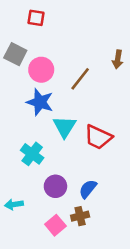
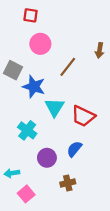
gray square: (15, 54) -> (13, 70), moved
pink circle: (41, 70) -> (40, 44), moved
blue semicircle: (88, 189) -> (74, 149), moved
pink square: (55, 225) -> (26, 194), moved

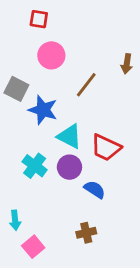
cyan triangle: (55, 107) -> (69, 136), turned -35
blue semicircle: (74, 149) -> (95, 189), turned 84
purple circle: (47, 158) -> (69, 167), moved
cyan arrow: (12, 173) -> (15, 220), turned -88

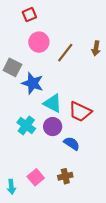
red square: (39, 19) -> (29, 15), turned -32
brown line: (86, 85) -> (65, 53), moved
cyan arrow: (15, 220) -> (11, 187), moved
pink square: (33, 247) -> (36, 177), moved

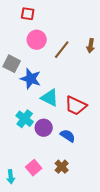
red square: (29, 15) -> (28, 14), turned 32
purple circle: (53, 127) -> (44, 128), moved
brown cross: (65, 176) -> (62, 167), turned -32

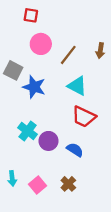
cyan triangle: (50, 98) -> (77, 86), moved
cyan arrow: (11, 177) -> (12, 178), moved

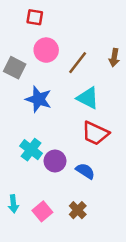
gray square: (13, 70) -> (15, 68), moved

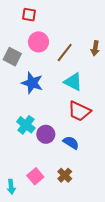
cyan arrow: (13, 204) -> (11, 187), moved

